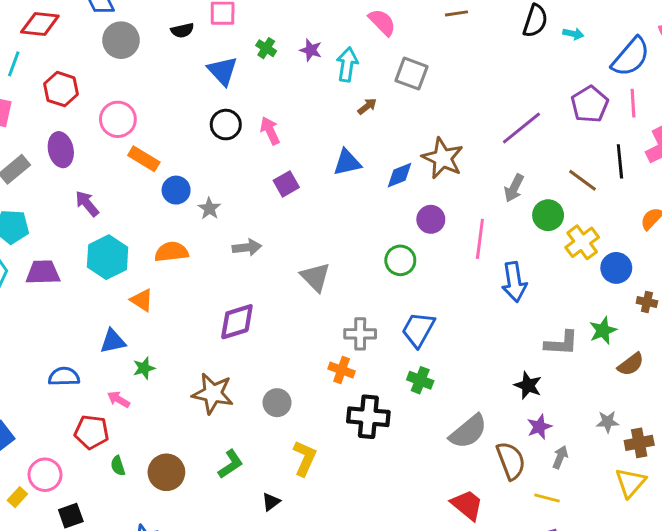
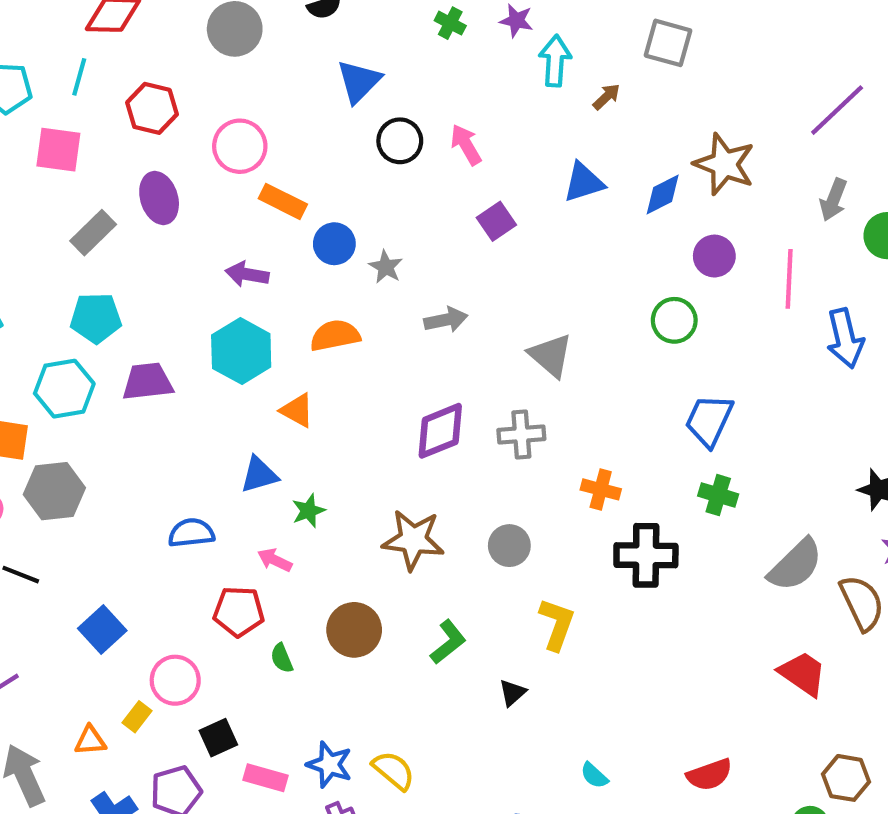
cyan arrow: (347, 64) -> (555, 61), moved
blue triangle: (223, 71) -> (359, 81), moved, turned 32
purple arrow: (87, 204) -> (247, 274), moved, turned -36
gray cross: (360, 334) -> (521, 435), moved
brown circle: (166, 472) -> (354, 630), moved

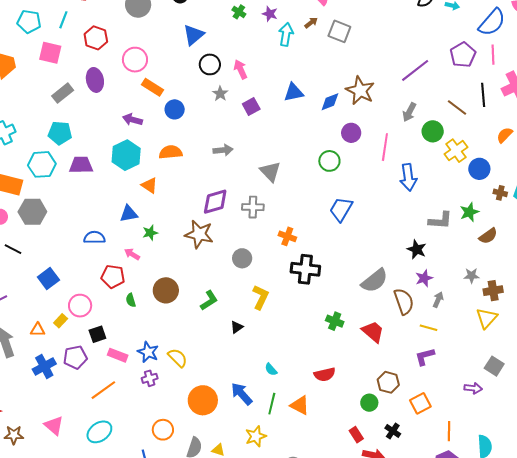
brown arrow: (607, 97) -> (311, 23), moved
gray star: (386, 267) -> (220, 94), moved
green cross: (718, 495) -> (335, 321), moved
brown star: (413, 540) -> (199, 234), moved

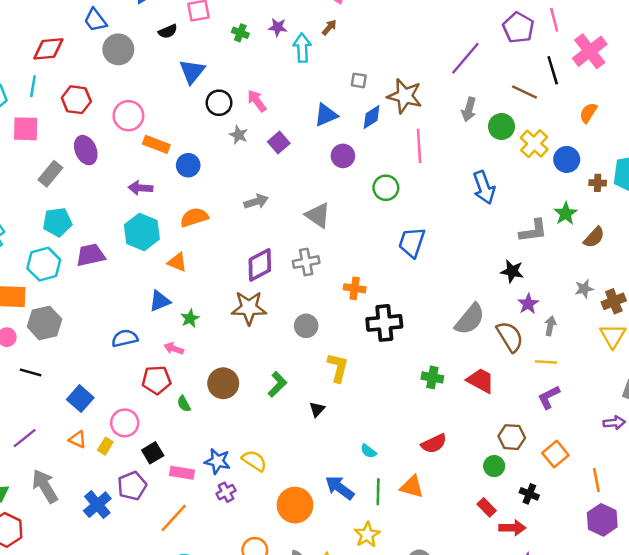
gray square: (339, 31) -> (359, 80), moved, size x0.6
purple circle: (351, 133) -> (343, 156), moved
pink line: (385, 147) -> (419, 146), moved
orange triangle: (38, 330) -> (78, 439), moved, turned 35

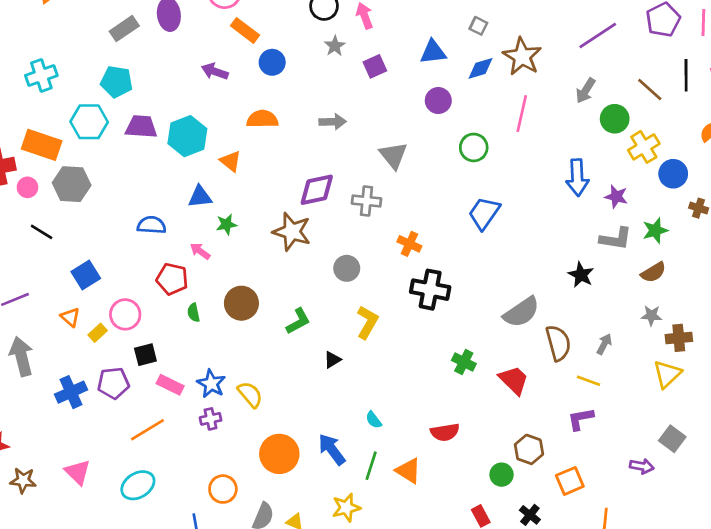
cyan hexagon: (142, 232) -> (187, 136), moved
brown semicircle: (594, 237) -> (653, 272), moved
purple star: (528, 304) -> (616, 197), moved, turned 30

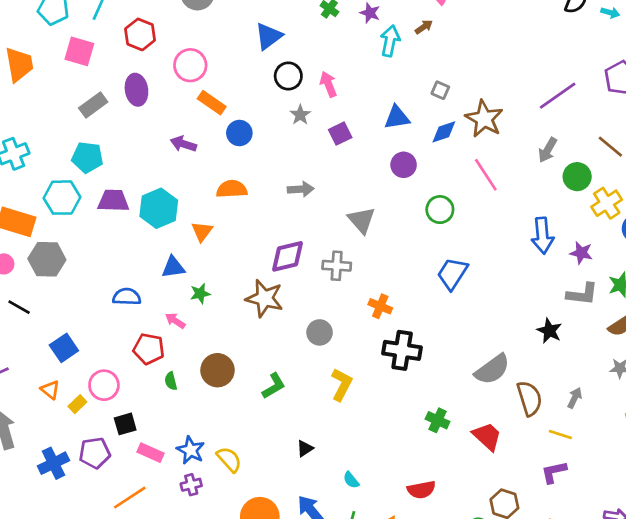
pink line: (522, 114) -> (486, 175), turned -44
orange triangle: (231, 161) -> (202, 231), turned 30
black triangle: (332, 360) -> (305, 449), moved

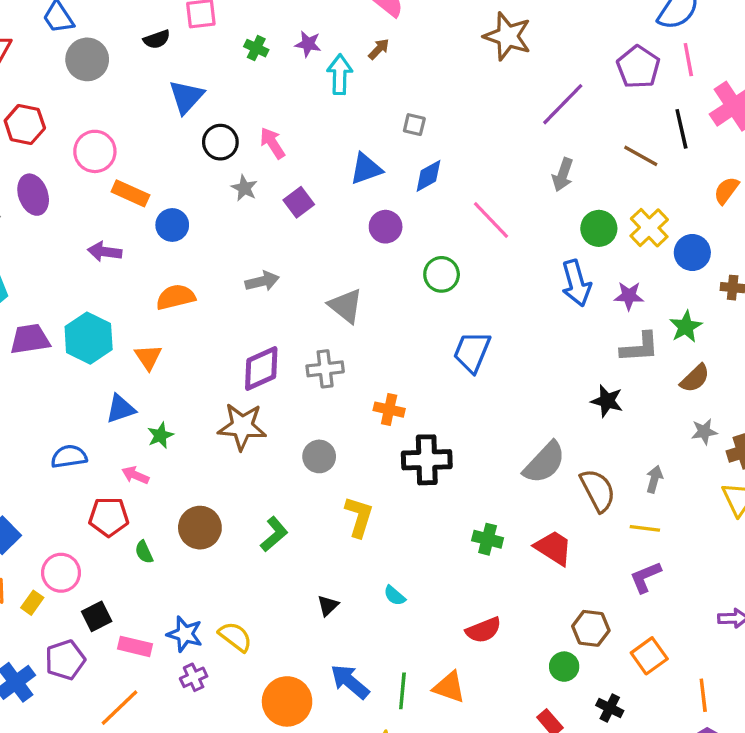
brown star: (484, 119) -> (508, 36), moved
green circle: (577, 177) -> (599, 228), moved
cyan semicircle: (351, 480) -> (395, 596), moved

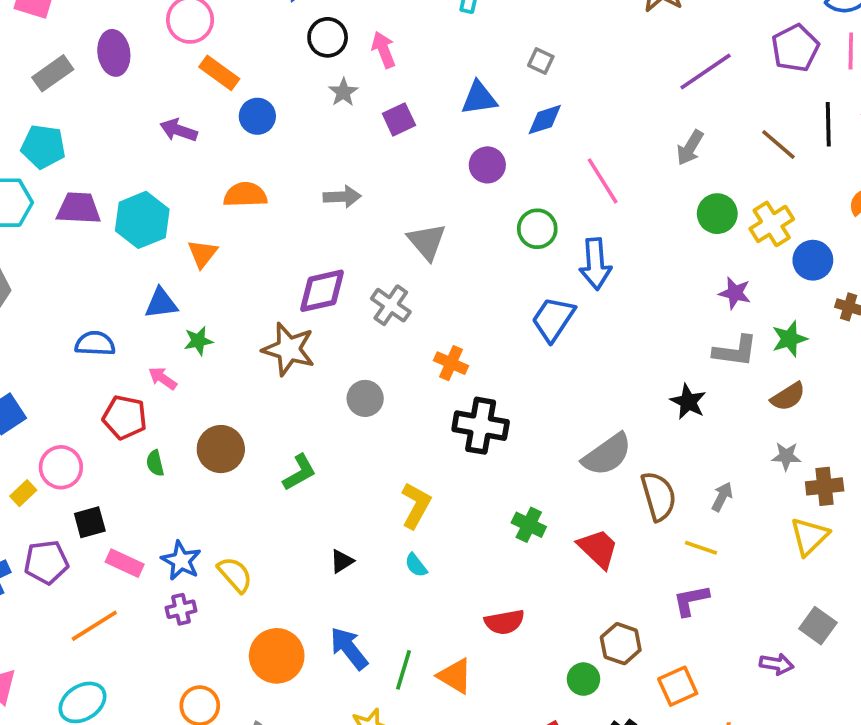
blue arrow: (576, 283) -> (595, 264), moved
gray cross: (325, 369) -> (391, 305), turned 30
yellow L-shape: (359, 517) -> (416, 505), moved

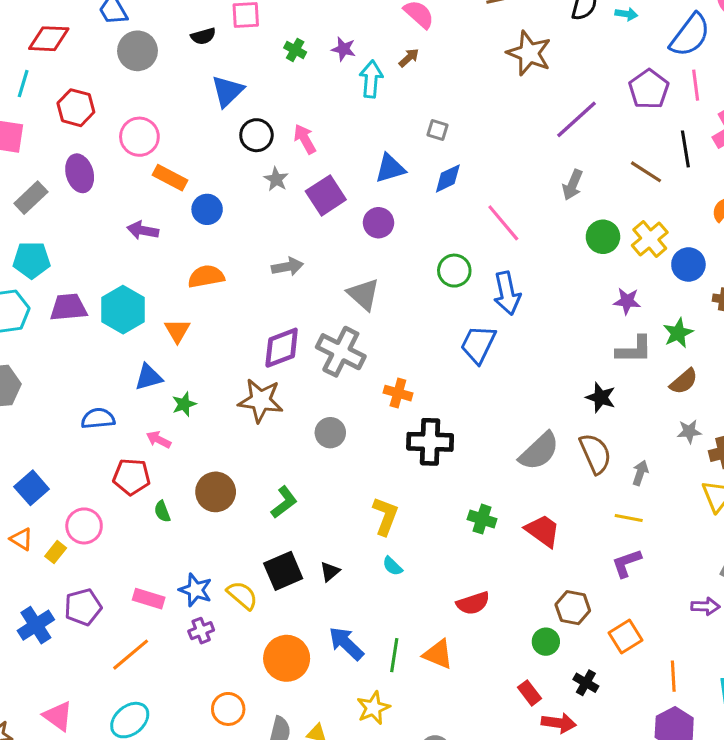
purple square: (399, 119) -> (326, 195), size x1.4
purple circle: (487, 165) -> (379, 223), moved
gray cross: (391, 305) -> (341, 352), size x1.4
brown semicircle: (659, 496) -> (595, 454), moved
black square: (90, 522) -> (283, 571), moved, size x1.4

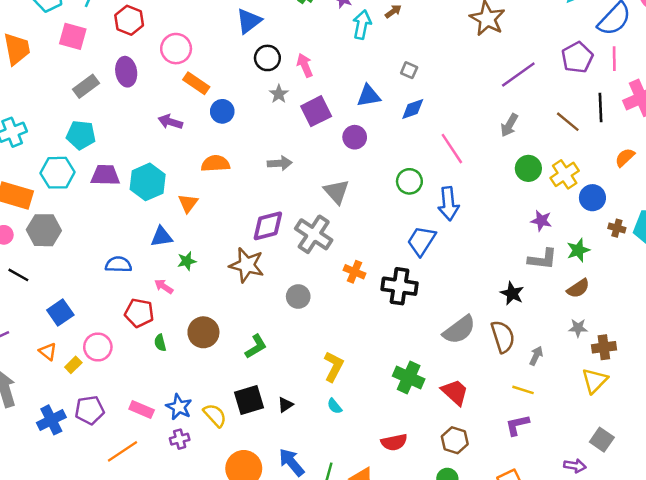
black cross: (430, 442) -> (400, 286), moved
green cross: (482, 519) -> (409, 377), size x1.4
brown hexagon: (573, 608) -> (455, 440), moved

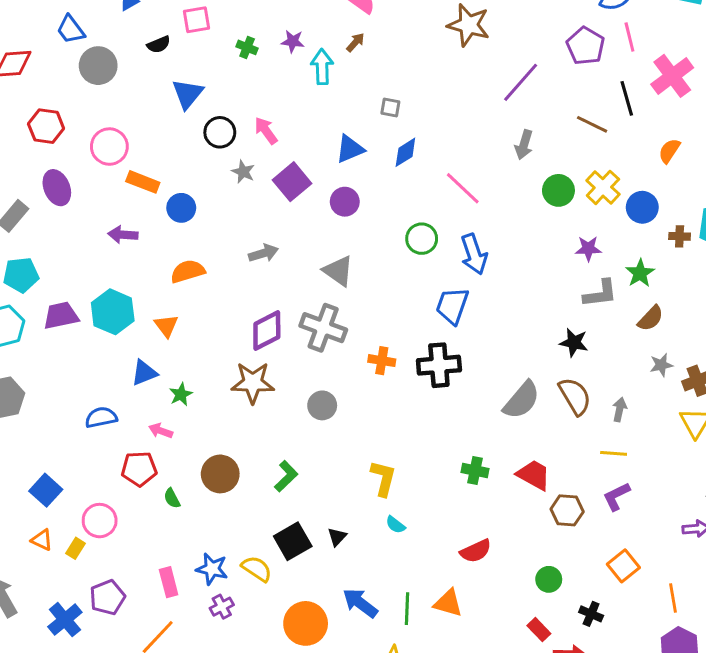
green cross: (409, 377) -> (475, 470), size x0.7
pink rectangle: (142, 409) -> (169, 582), turned 65
brown hexagon: (455, 440) -> (567, 510), moved

